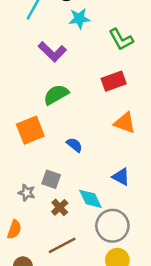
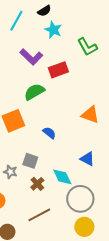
cyan star: (79, 19) -> (53, 30), turned 30
red rectangle: (114, 81) -> (58, 70), moved

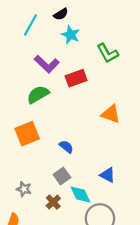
green semicircle: (34, 92) -> (38, 95), moved
orange triangle: (90, 115) -> (111, 114), moved
gray square: (30, 161) -> (62, 176), moved, turned 35

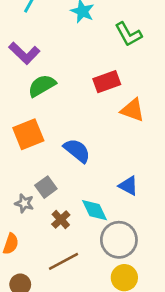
purple L-shape: (47, 64) -> (24, 53), moved
red rectangle: (76, 78) -> (107, 82), moved
blue semicircle: (66, 147) -> (77, 151), size x1.5
gray square: (62, 176) -> (46, 187), moved

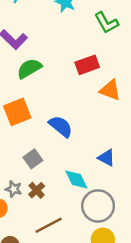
gray star: (24, 203) -> (14, 189), moved
brown cross: (61, 220) -> (37, 190), moved

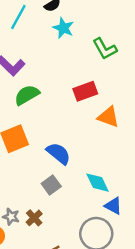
blue triangle: (106, 158) -> (113, 206), moved
gray square: (33, 159) -> (51, 185), moved
cyan diamond: (76, 179) -> (97, 183), moved

